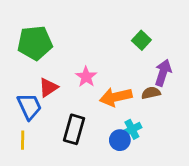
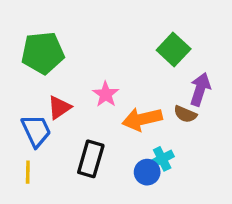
green square: (141, 40) -> (174, 50), size x1.4
brown semicircle: (151, 93) -> (185, 114), turned -144

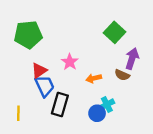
orange arrow: (142, 119) -> (94, 78), size x0.6
blue trapezoid: (36, 131) -> (45, 86), moved

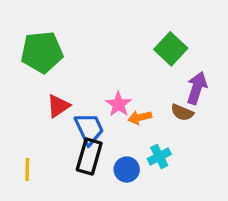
pink star: (70, 62) -> (119, 104), moved
blue trapezoid: (45, 86) -> (89, 129), moved
blue circle: (97, 113) -> (127, 170), moved

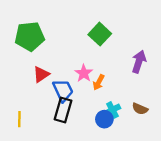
green square: (171, 49) -> (100, 34), moved
brown semicircle: (182, 112) -> (140, 109), moved
orange arrow: (140, 117) -> (99, 82), turned -49
blue circle: (127, 170) -> (104, 119), moved

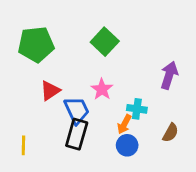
green square: (100, 34) -> (105, 42), moved
orange arrow: (99, 82) -> (124, 124), moved
brown semicircle: (140, 109) -> (171, 133), turned -84
cyan cross: (112, 110) -> (137, 109), moved, turned 35

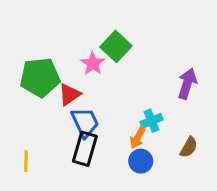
green pentagon: (36, 44) -> (40, 77), moved
pink star: (102, 89) -> (93, 63), moved
red triangle: (50, 91) -> (69, 94), moved
cyan cross: (137, 109) -> (152, 121), turned -30

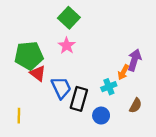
green square: (116, 46) -> (69, 18), moved
red triangle: (69, 94) -> (38, 73), moved, turned -49
orange arrow: (138, 138) -> (123, 72), moved
black rectangle: (85, 149) -> (79, 99), moved

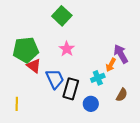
pink star: (67, 46) -> (67, 49), moved
purple arrow: (134, 60) -> (121, 54), turned -48

